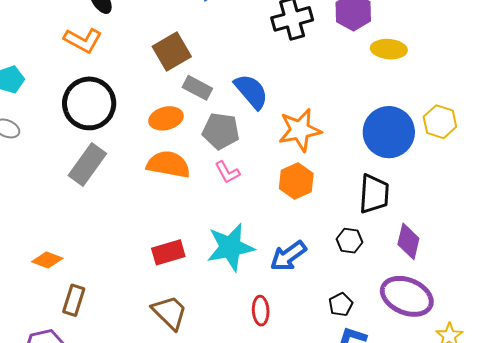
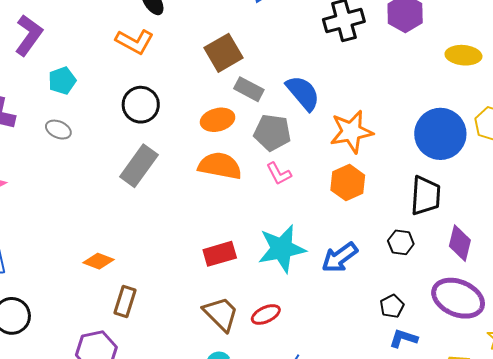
yellow ellipse: (389, 49) -> (463, 55), moved
black circle: (89, 103) -> (141, 105), size x0.7
red ellipse: (261, 311) -> (266, 314), moved, turned 68

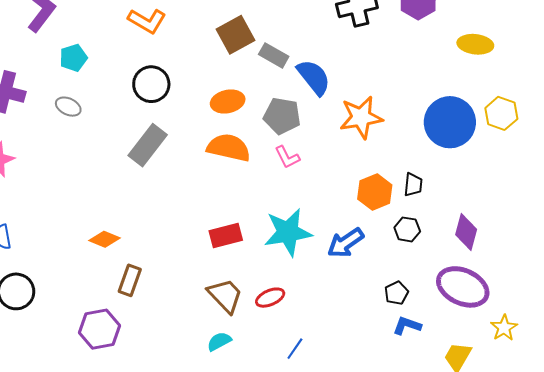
gray rectangle: (249, 89) -> (274, 55), moved
orange hexagon: (348, 183) -> (375, 192), moved
black trapezoid: (426, 196) -> (413, 185), moved, size x0.6

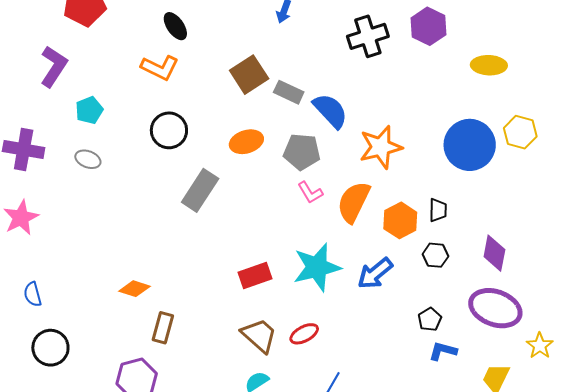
gray rectangle: (148, 145) -> (200, 190), moved
orange semicircle: (229, 148) -> (354, 202), moved, turned -72

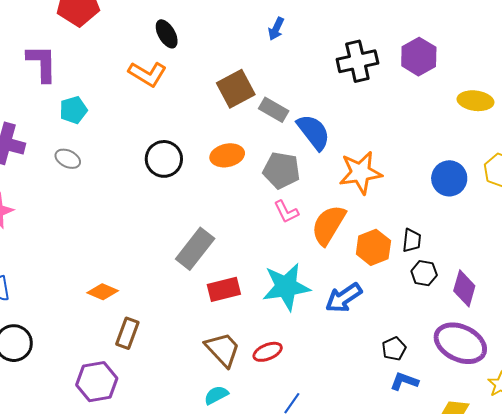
purple L-shape: (54, 66) -> (42, 63), turned -39
black circle: (169, 130) -> (164, 159), moved
blue circle: (470, 145) -> (449, 178), size x0.7
gray rectangle: (200, 190) -> (195, 249), moved
black hexagon: (435, 255) -> (424, 273), moved

